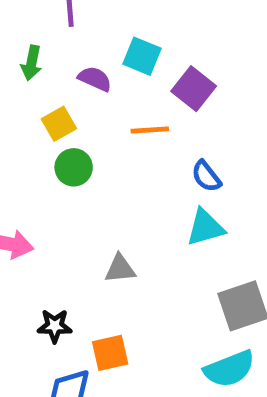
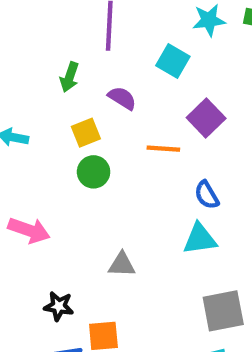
cyan square: (142, 56) -> (173, 61), moved

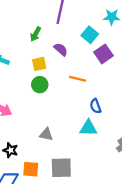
purple square: (206, 118) -> (103, 54), moved
gray square: (223, 311) -> (61, 168), moved

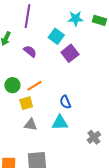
yellow square: (39, 64) -> (26, 103), moved
orange line: (77, 79) -> (34, 86), moved, turned -42
gray triangle: (46, 134) -> (31, 125), moved

